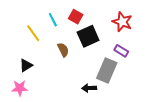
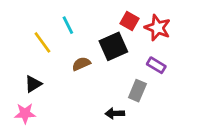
red square: (76, 17) -> (129, 21), moved
brown semicircle: (63, 50) -> (81, 64), turned -88
gray rectangle: (107, 70) -> (137, 91), size x0.7

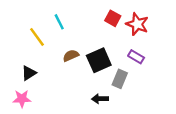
black square: (113, 46) -> (99, 60), moved

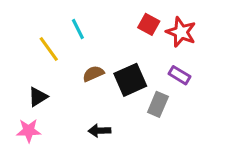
black arrow: (100, 99) -> (99, 131), moved

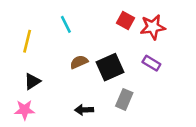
red star: (181, 32) -> (153, 27), turned -30
yellow line: (49, 49) -> (27, 41), moved, turned 50
gray rectangle: (158, 104) -> (124, 99), moved

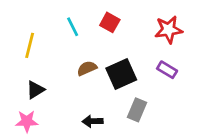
red square: (126, 20) -> (110, 22), moved

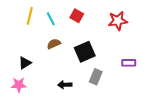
yellow line: (30, 45) -> (30, 16), moved
brown semicircle: (87, 68) -> (54, 44), moved
purple rectangle: (167, 70) -> (129, 63), moved, turned -32

